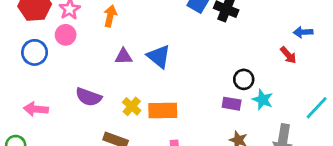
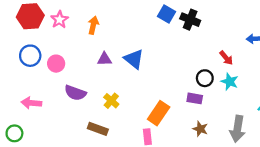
pink circle: (66, 35) -> (56, 64), moved
red arrow: (288, 55) -> (226, 58), moved
cyan star: (263, 100) -> (230, 82), moved
orange rectangle: (163, 110) -> (159, 113), moved, turned -55

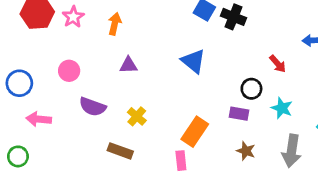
blue circle: (30, 56) -> (19, 83), moved
blue triangle: (134, 59) -> (193, 61), moved
cyan star: (230, 82) -> (282, 108), moved

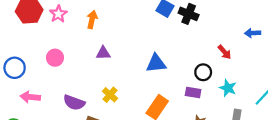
blue triangle: (193, 61) -> (156, 63), moved, turned -45
purple semicircle: (93, 107) -> (74, 103), moved

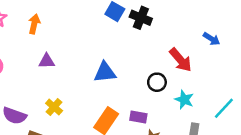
blue arrow: (253, 33) -> (211, 39), turned -144
red arrow: (224, 52) -> (180, 60), size x1.5
purple rectangle: (193, 92) -> (138, 117), moved

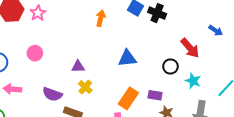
orange arrow: (34, 24) -> (101, 18), moved
purple triangle: (47, 61) -> (78, 66), moved

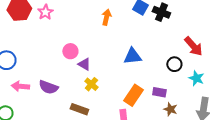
pink circle: (35, 53) -> (70, 51), moved
purple triangle: (78, 66) -> (84, 64), turned 32
purple semicircle: (52, 94) -> (48, 87), moved

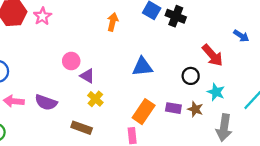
brown star: (170, 109) -> (195, 109), moved

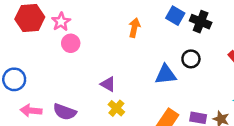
pink circle: (71, 61) -> (71, 43), moved
black circle: (191, 76) -> (191, 59), moved

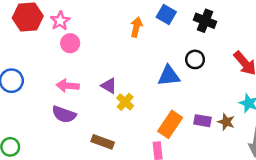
blue square: (175, 16) -> (166, 15), moved
yellow cross: (116, 108) -> (125, 102), moved
pink arrow: (31, 111) -> (68, 86), moved

